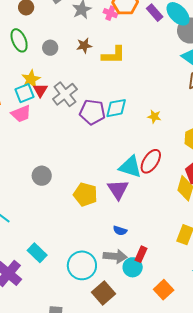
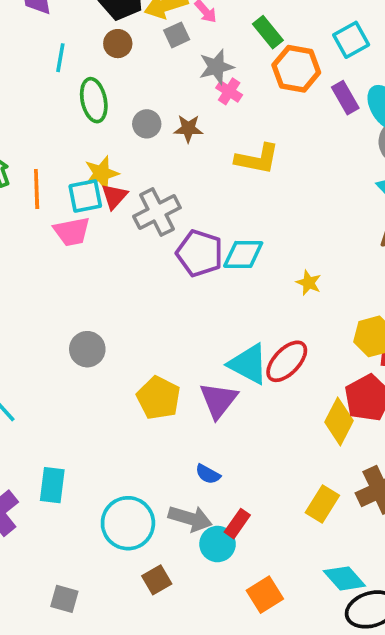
pink cross: (110, 13) -> (229, 91), moved
brown star: (84, 46) -> (188, 129), moved
cyan rectangle: (37, 253) -> (52, 485), turned 42
brown square: (103, 293) -> (157, 580), size x0.7

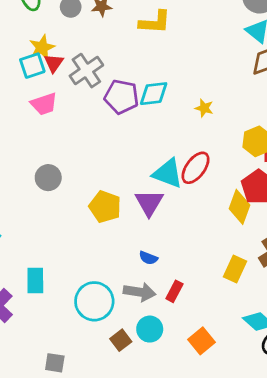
pink trapezoid: (72, 232) -> (44, 104), moved
cyan circle: (218, 544) -> (150, 329), moved

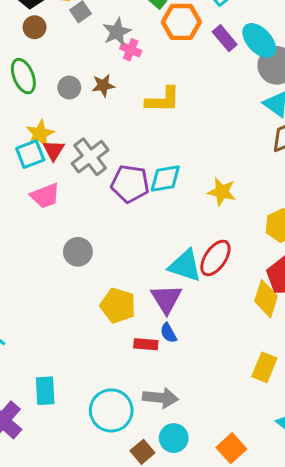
yellow star: (204, 108) -> (222, 192), size x1.4
gray circle: (48, 178) -> (78, 252), moved
blue semicircle: (148, 258) -> (168, 333), moved, turned 42
red rectangle: (174, 291) -> (146, 344), moved, turned 70

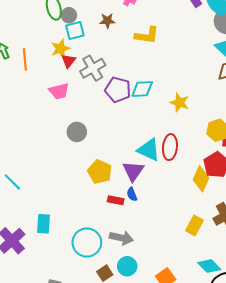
gray circle: (69, 88) -> (69, 15), moved
cyan square: (30, 154) -> (75, 30), moved
red ellipse: (215, 258) -> (170, 147), turned -35

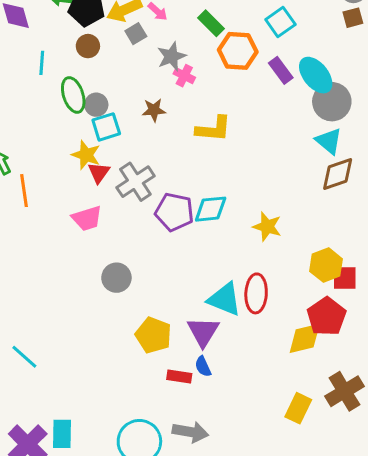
yellow star: (60, 49) -> (86, 155), turned -30
orange line: (25, 59) -> (24, 191), moved
yellow diamond: (201, 179) -> (305, 338), turned 55
cyan rectangle: (43, 224) -> (62, 434), moved

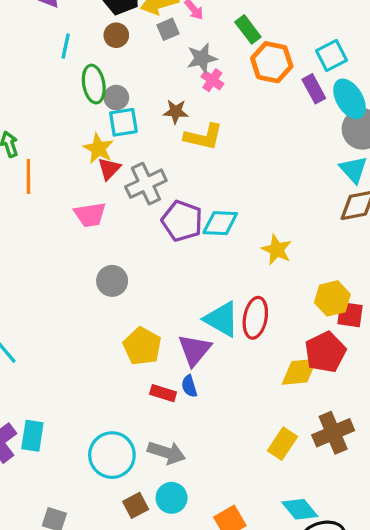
cyan square: (280, 22) -> (332, 55), moved
yellow L-shape: (214, 129) -> (203, 137), moved

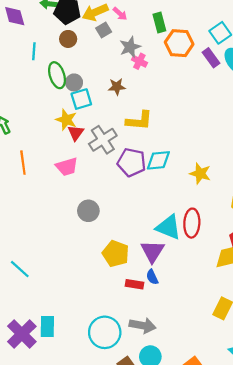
green rectangle: (248, 29) -> (159, 23), turned 30
yellow L-shape: (203, 137) -> (139, 121), moved
orange line: (28, 177) -> (23, 163), moved

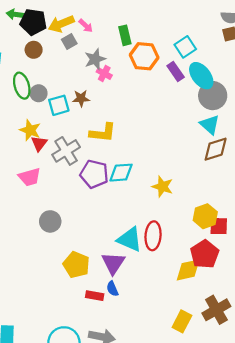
cyan square: (81, 99) -> (59, 105), moved

